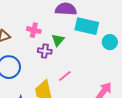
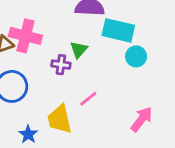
pink cross: (34, 30) -> (25, 36), moved, size x1.6
cyan circle: (110, 42) -> (136, 56), moved

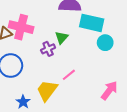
purple cross: (61, 65) -> (48, 49), turned -32
yellow trapezoid: (60, 119) -> (47, 90), turned 50

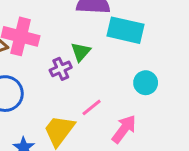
cyan circle: (105, 43) -> (146, 83), moved
pink arrow: (109, 90) -> (124, 129), moved

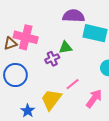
green triangle: (81, 52) -> (65, 47), turned 40

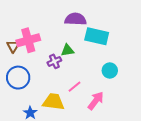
pink cross: (26, 37) -> (28, 40), turned -30
brown triangle: (10, 43) -> (13, 46), turned -40
yellow trapezoid: (51, 99) -> (53, 102), turned 60

